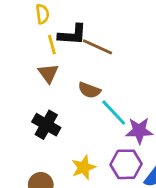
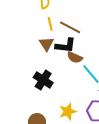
black L-shape: (72, 35) -> (66, 46), moved
brown line: (97, 47) -> (70, 27), moved

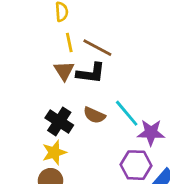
brown semicircle: (75, 57) -> (94, 115), moved
yellow star: (68, 112) -> (54, 152), moved

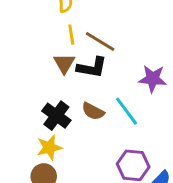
purple star: (151, 132) -> (153, 79), moved

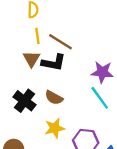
cyan line: (127, 111) -> (100, 98), moved
yellow star: (49, 147) -> (55, 128), moved

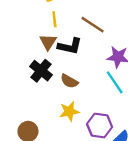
brown line: (61, 42) -> (93, 25), moved
black cross: (24, 101) -> (41, 71), moved

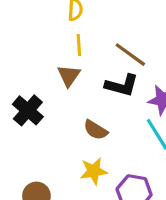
black L-shape: (70, 46) -> (122, 85), moved
black cross: (41, 71) -> (28, 110), moved

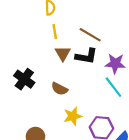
brown triangle: (69, 76) -> (63, 53), moved
brown semicircle: (96, 130) -> (60, 89), moved

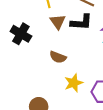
black cross: (24, 79) -> (21, 34), moved

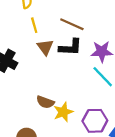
brown semicircle: (58, 57) -> (45, 102), moved

